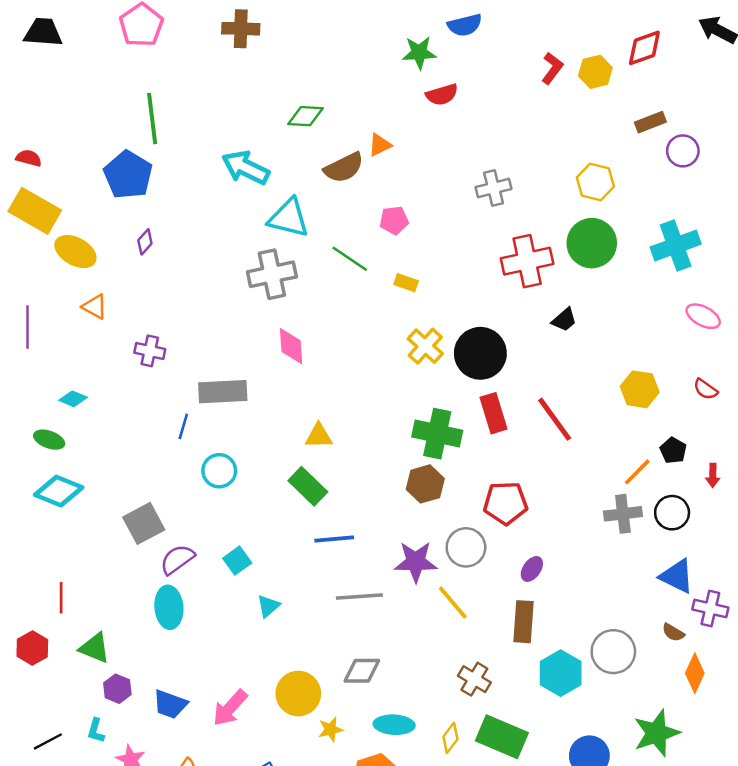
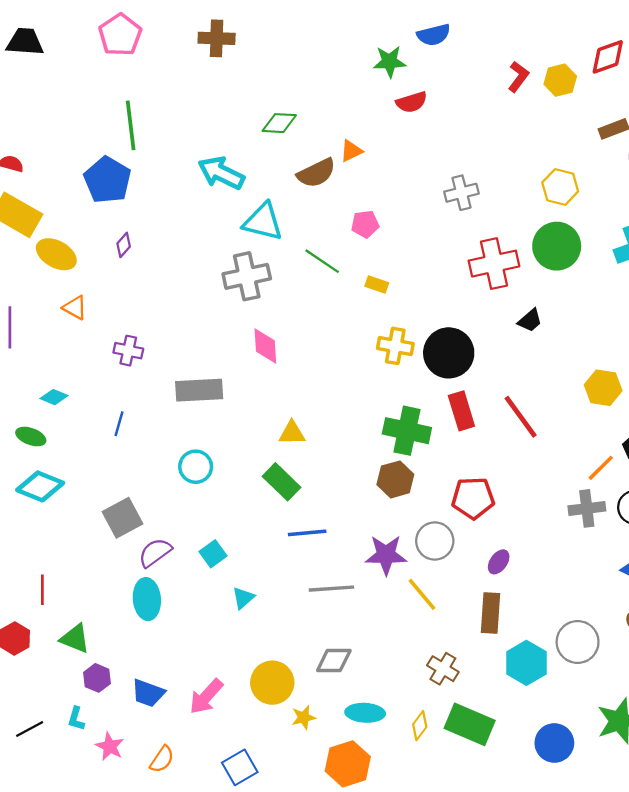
yellow cross: (425, 346) -> (395, 346), turned -32
blue line: (183, 426) -> (119, 424), moved

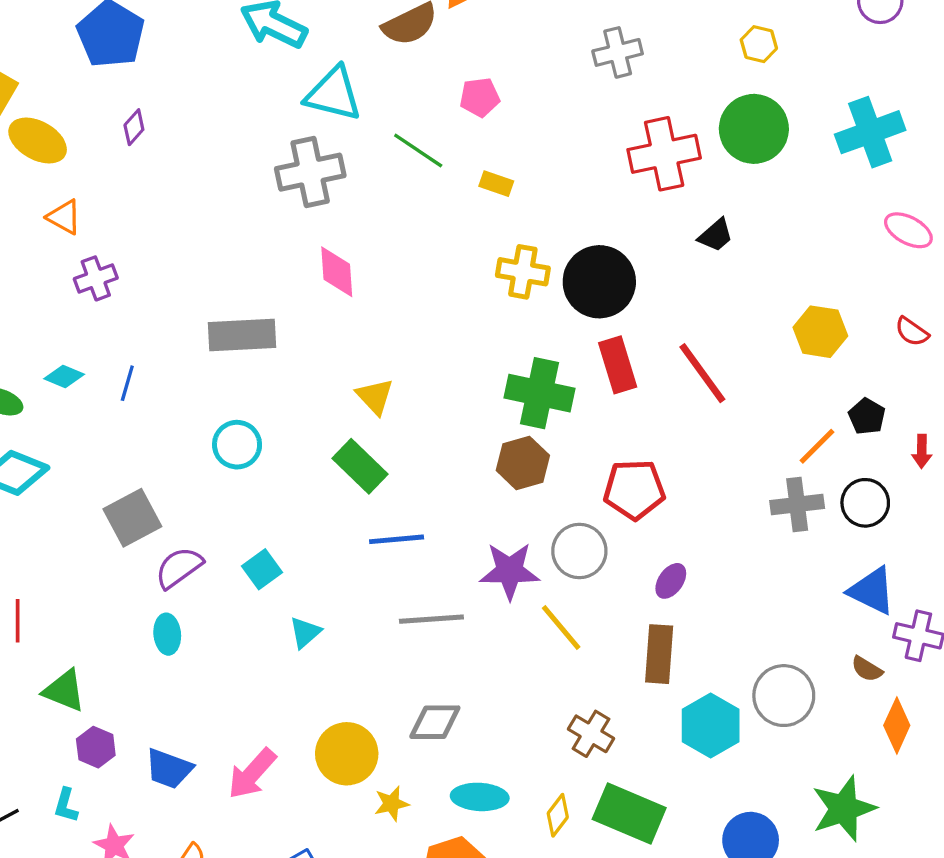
yellow hexagon: (560, 187) -> (759, 44), size x0.7
purple cross: (128, 351) -> (96, 278), moved, turned -32
cyan diamond: (54, 397) -> (64, 377), moved
yellow triangle: (292, 433) -> (375, 396), turned 48
cyan ellipse: (147, 599) -> (167, 634), size x0.7

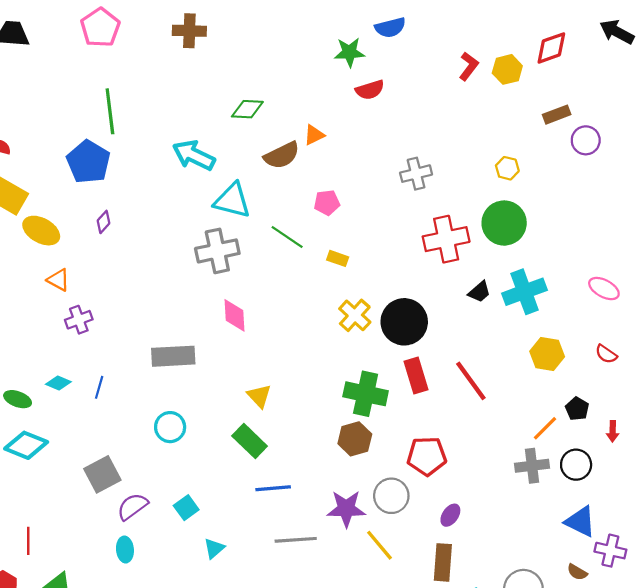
cyan cross: (870, 132) -> (524, 292), moved
yellow cross: (523, 272) -> (355, 315), turned 32

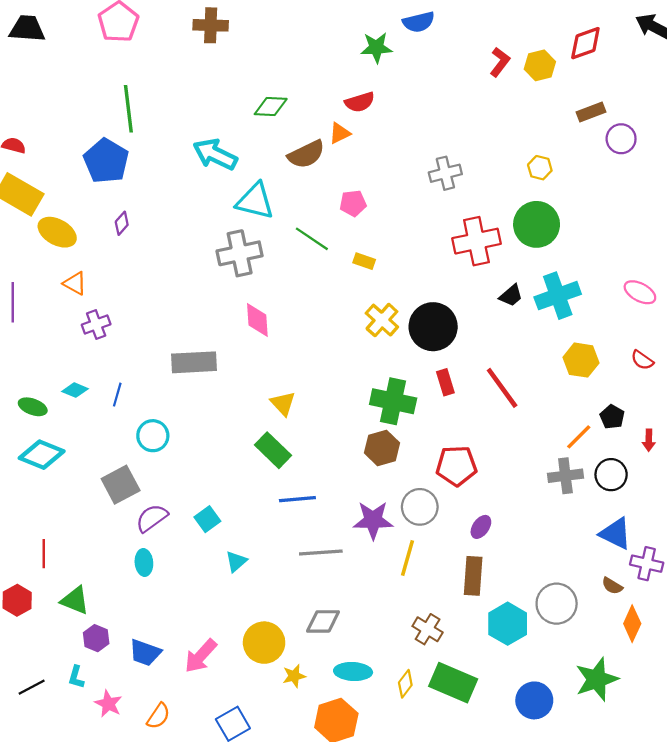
red semicircle: (370, 90) -> (360, 102), moved
red rectangle: (416, 376) -> (445, 382), size x0.7
cyan circle: (170, 427) -> (153, 436), moved
yellow line: (380, 545) -> (408, 558), turned 56

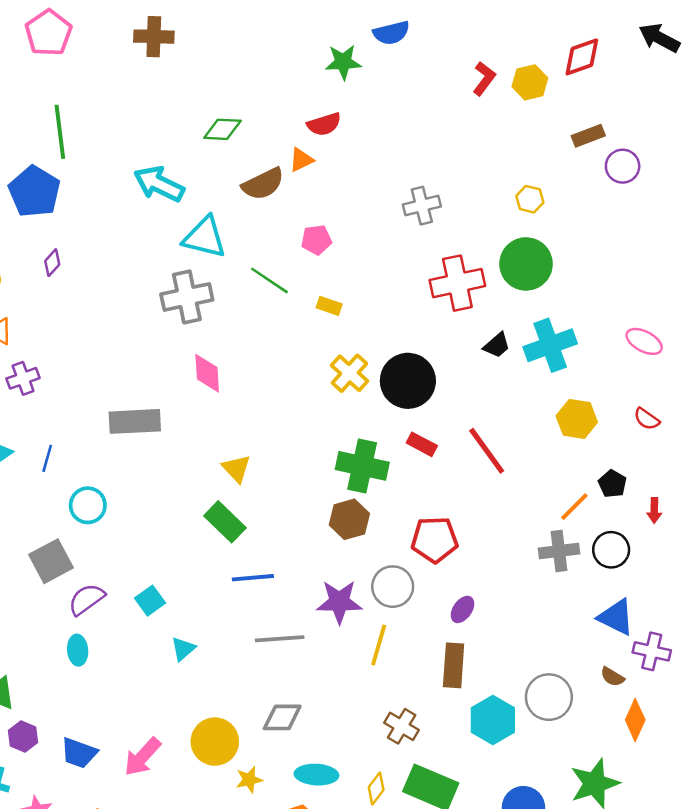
red rectangle: (445, 382) -> (422, 444), turned -45

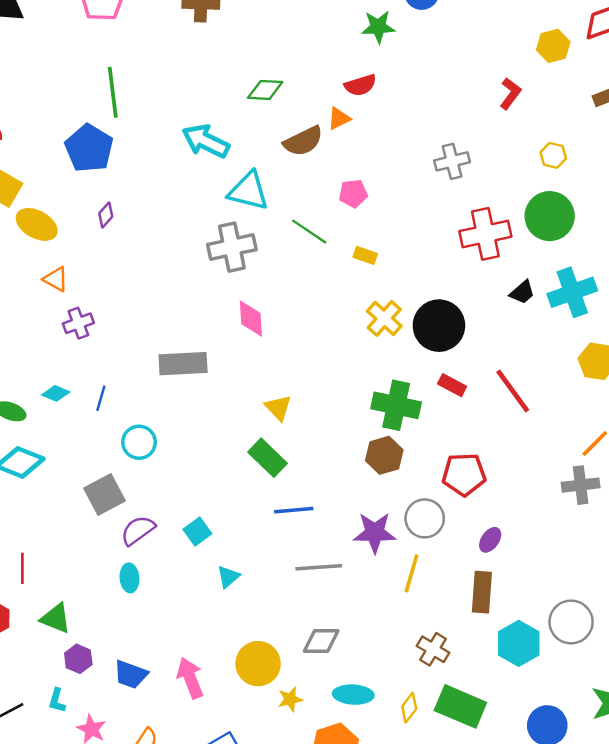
red L-shape: (484, 79) -> (510, 94), moved
pink arrow: (142, 757) -> (190, 678), turned 117

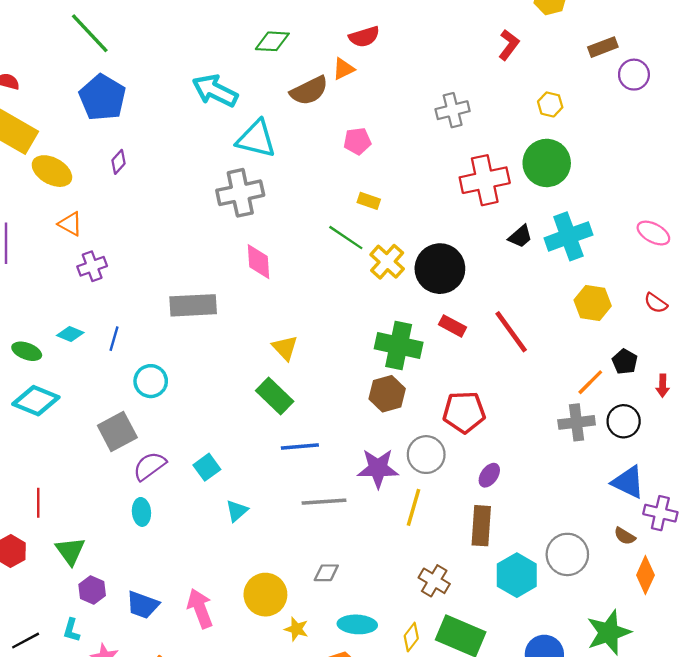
green line: (113, 92) -> (90, 33), moved, turned -36
green line: (309, 232) -> (346, 238), moved
green triangle: (56, 618) -> (70, 551), turned 32
gray diamond: (321, 641) -> (326, 573), size x0.7
yellow star: (290, 699) -> (296, 629), turned 30

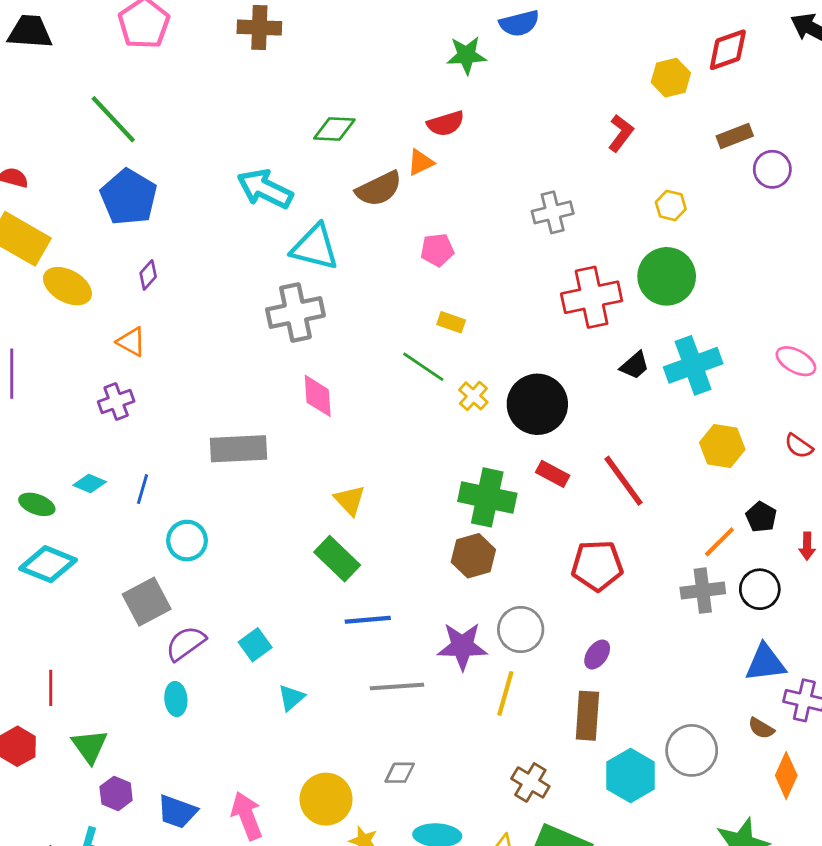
orange triangle: (70, 224) -> (131, 342), moved
yellow cross: (387, 262) -> (473, 396), size x0.7
red pentagon: (464, 412) -> (597, 566), moved
blue triangle: (628, 482) -> (765, 663), turned -33

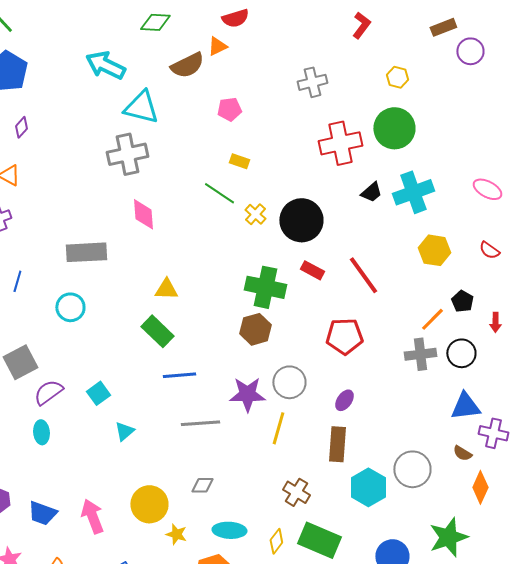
yellow triangle: (350, 500) -> (166, 289), turned -45
cyan circle: (187, 541) -> (70, 307), moved

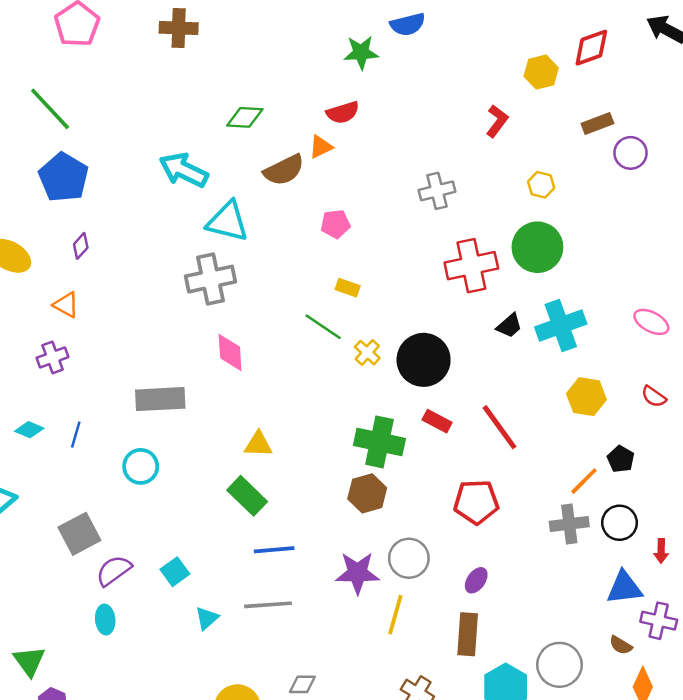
red arrow: (495, 322) -> (661, 551), moved
gray line: (200, 423) -> (268, 605), moved

